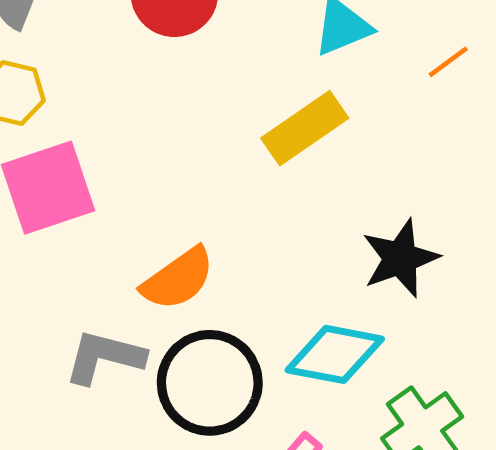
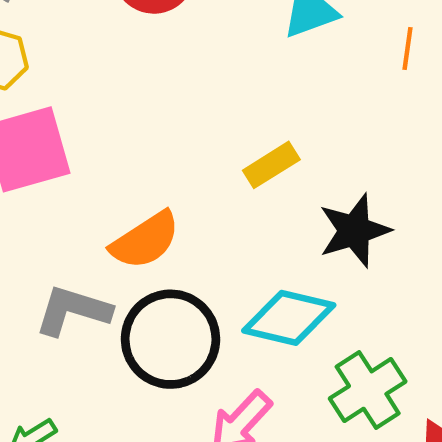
orange line: (448, 62) -> (408, 48), turned -48
yellow rectangle: (305, 128) -> (271, 165), moved, size x0.7

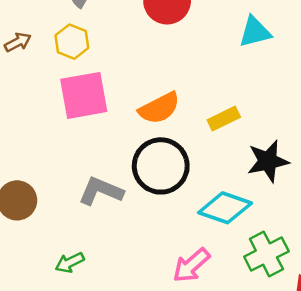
orange semicircle: (145, 240) -> (159, 108), moved
black circle: (170, 339) -> (161, 166), moved

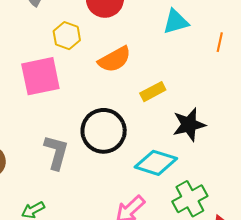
yellow hexagon: (72, 42) -> (67, 36), moved
orange semicircle: (159, 108) -> (115, 59), moved
gray L-shape: (101, 191) -> (56, 152), turned 84

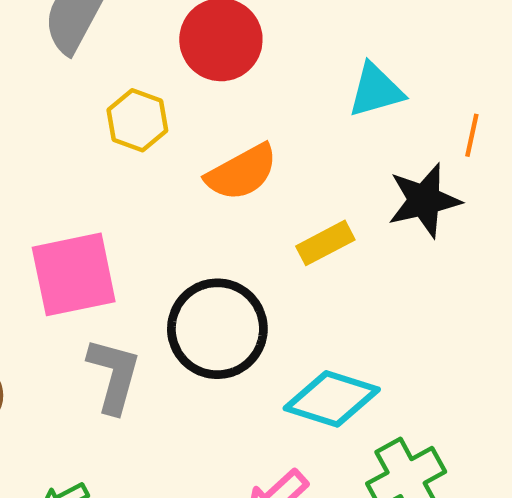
pink square: (40, 76) -> (74, 274), moved
black star: (189, 125) -> (424, 200), moved

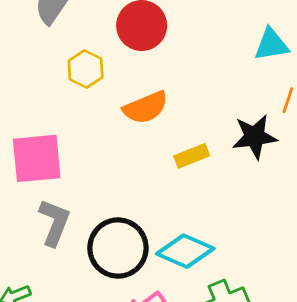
cyan triangle: (376, 90) -> (271, 45), moved
black circle: (217, 329) -> (118, 248), moved

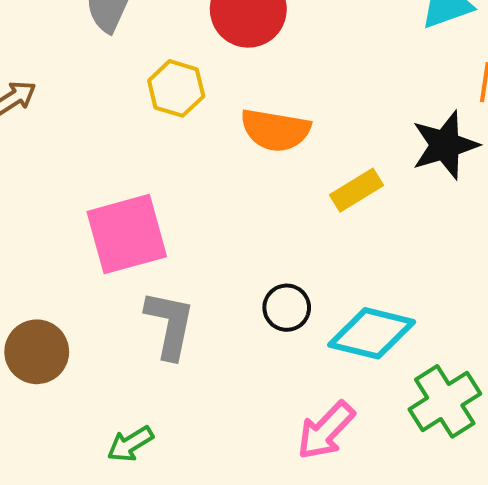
orange semicircle: (146, 108) -> (275, 130), turned 42
black circle: (118, 248) -> (287, 308), moved, size x0.5

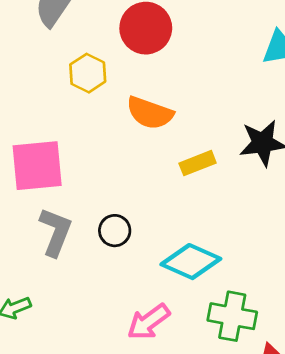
black circle: (287, 308) -> (115, 231), moved
green cross: (445, 401) -> (232, 316), turned 33

